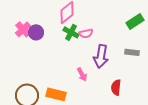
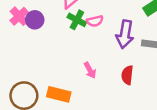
purple arrow: (101, 56) -> (125, 34), moved
red semicircle: (116, 87) -> (127, 75), moved

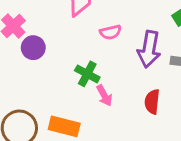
purple circle: (35, 20) -> (33, 48), moved
green cross: (77, 20) -> (87, 74), moved

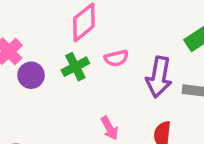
green cross: (87, 74) -> (75, 67), moved, turned 35

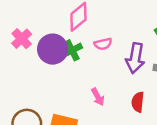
purple circle: (31, 75) -> (53, 49), moved, size x1.5

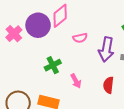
purple circle: (53, 49) -> (38, 25), moved
green cross: (72, 50) -> (53, 65), moved

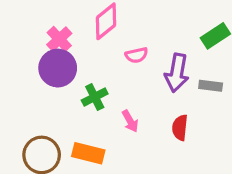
purple circle: (38, 25) -> (58, 68), moved
pink cross: (14, 34) -> (59, 39), moved

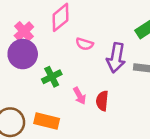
pink semicircle: (137, 55) -> (85, 44), turned 30
red semicircle: (180, 128) -> (102, 101), moved

